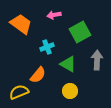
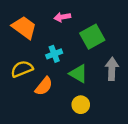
yellow semicircle: (19, 92) -> (22, 69), moved

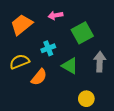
orange trapezoid: (24, 27) -> (22, 25), turned -75
yellow circle: (81, 105) -> (86, 99), moved

